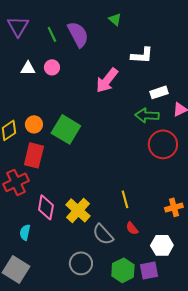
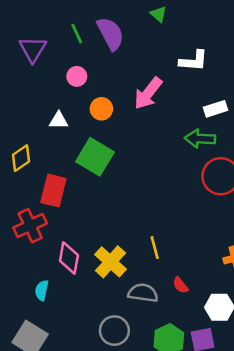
purple triangle: (18, 26) -> (33, 49), moved
white triangle: (28, 68) -> (59, 120), moved
orange circle: (34, 124) -> (101, 109), moved
yellow line: (125, 199) -> (155, 248), moved
gray semicircle: (103, 234) -> (143, 293), turned 140

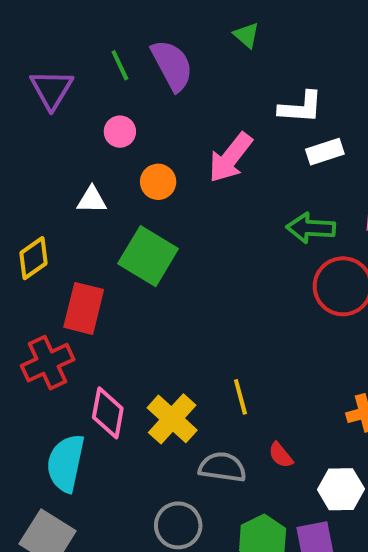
white rectangle: (216, 109) -> (325, 152), moved
cyan semicircle: (42, 290) -> (66, 463), size x1.8

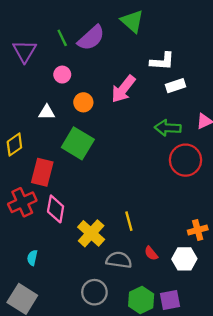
green triangle: (246, 35) -> (132, 21), size x1.6
purple semicircle: (172, 65) -> (91, 38), turned 76
pink diamond: (108, 413) -> (56, 209), moved
cyan semicircle: (66, 463) -> (32, 258), size x0.5
white hexagon: (341, 489) -> (184, 259), moved

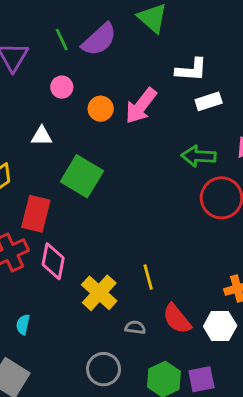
orange circle: (83, 102) -> (101, 109), moved
red semicircle: (151, 253) -> (177, 319), size x1.6
gray semicircle: (119, 260) -> (135, 327), size x0.6

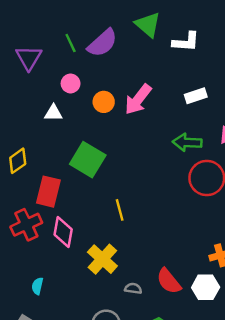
white L-shape: (191, 70) -> (186, 42), moved
white triangle: (42, 136) -> (53, 113), moved
yellow line: (148, 277) -> (120, 210), moved

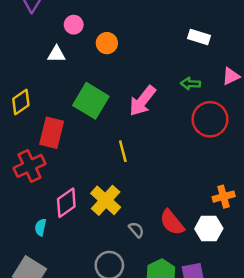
white rectangle: (196, 96) -> (199, 37), turned 35
pink arrow: (138, 99) -> (142, 101), moved
green arrow: (187, 142) -> (190, 84), size x0.7
pink diamond: (63, 232) -> (66, 203), moved, turned 44
gray semicircle: (133, 289) -> (136, 230), turned 42

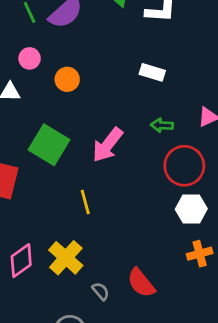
white rectangle: (199, 37) -> (152, 72), moved
white hexagon: (209, 229) -> (191, 209), moved

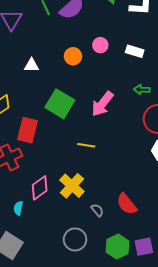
pink circle: (30, 58) -> (100, 45), moved
yellow line: (85, 202) -> (86, 145), turned -66

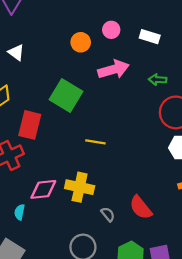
white triangle: (31, 65) -> (16, 52), moved, turned 35
pink arrow: (102, 104) -> (114, 69), moved, turned -144
yellow cross: (72, 186) -> (80, 187), turned -30
pink diamond: (40, 188) -> (43, 189), turned 30

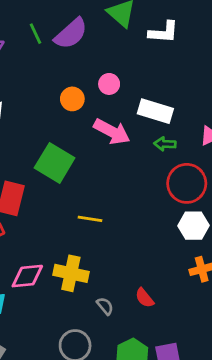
white rectangle: (150, 37) -> (155, 111), moved, size x1.4
pink arrow: (114, 69) -> (112, 132), turned 44
red semicircle: (141, 208) -> (145, 298), size x0.7

